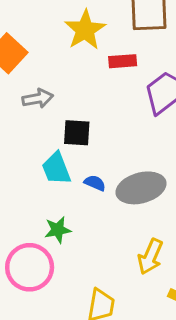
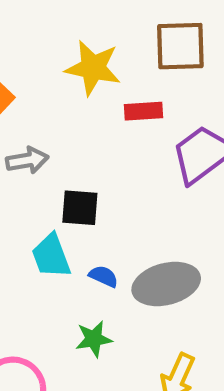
yellow star: (85, 30) -> (93, 68), turned -30
green star: (58, 230) -> (94, 339), moved

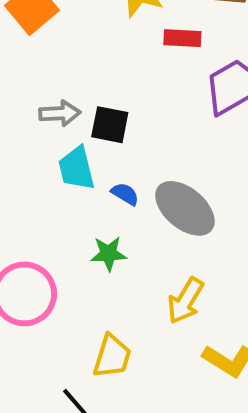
gray arrow: (27, 160) -> (60, 113), moved
gray ellipse: (166, 284) -> (185, 208), turned 48

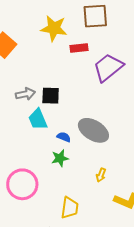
blue semicircle: (125, 194) -> (64, 137), moved
yellow arrow: (186, 301) -> (101, 175), size x0.6

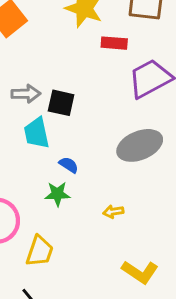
gray ellipse: (93, 130) -> (140, 145), moved, turned -64
yellow arrow: (101, 175) -> (113, 212), moved, turned 48
yellow trapezoid: (70, 208) -> (40, 251), moved

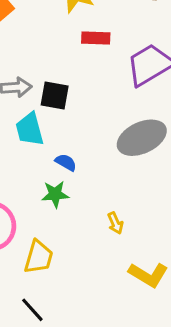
red rectangle: (114, 43) -> (96, 38), moved
yellow arrow: (113, 212) -> (115, 223), moved, turned -102

